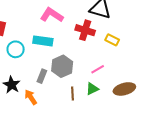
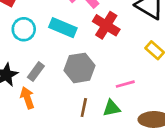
red cross: (85, 30) -> (106, 25), moved
gray rectangle: (42, 76) -> (36, 72), moved

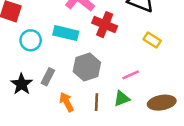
orange arrow: (27, 98) -> (67, 102), moved

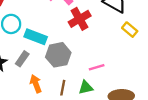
red cross: (105, 25) -> (80, 19), turned 30
cyan rectangle: (66, 33) -> (36, 37), moved
yellow rectangle: (152, 40) -> (130, 30), moved

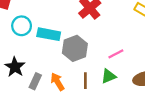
gray rectangle: (22, 59) -> (35, 81), moved

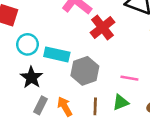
pink line: (116, 54) -> (129, 78), turned 35
black star: (15, 67) -> (31, 77), moved

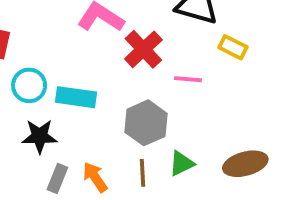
gray hexagon: (85, 71) -> (146, 123), moved
black star: (31, 77) -> (40, 136), turned -30
pink line: (129, 78) -> (188, 79), moved

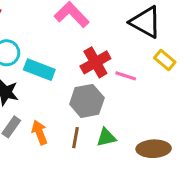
red cross: (143, 49) -> (95, 62), moved

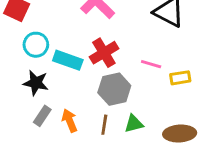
yellow rectangle: (165, 60) -> (180, 78), moved, turned -48
red cross: (95, 62) -> (104, 53), moved

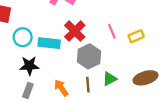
pink line: (151, 64) -> (112, 31), turned 64
gray rectangle: (42, 116) -> (28, 91), moved

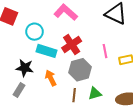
cyan circle: (23, 37) -> (35, 32), moved
orange arrow: (61, 88) -> (51, 78), moved

